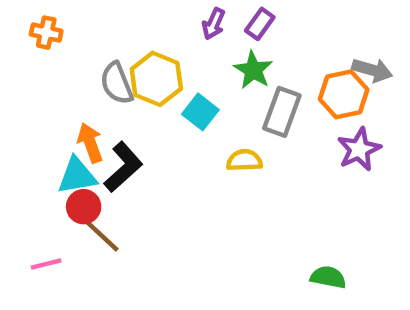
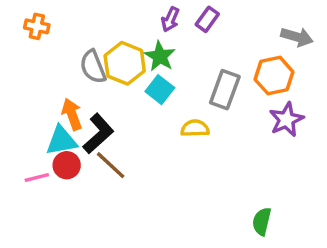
green star: (253, 70) -> (160, 56), moved
gray arrow: (372, 70) -> (297, 37), moved
brown line: (101, 235) -> (111, 165), moved
pink line: (46, 264) -> (37, 178), moved
green semicircle: (328, 277) -> (262, 221), turned -88

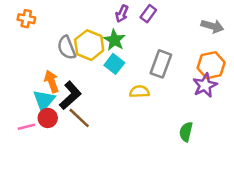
orange hexagon: (274, 76) -> (211, 65), moved
cyan triangle: (61, 141) -> (44, 100), turned -40
green semicircle: (262, 221) -> (186, 132), moved

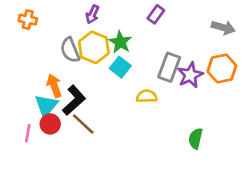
purple arrow: (122, 14) -> (92, 14), moved
purple star: (205, 85) -> (190, 75), moved
pink line: (26, 127) -> (28, 133), turned -66

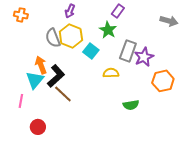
green star: (120, 42) -> (108, 30), moved
orange hexagon: (222, 68) -> (163, 81), moved
red circle: (50, 124) -> (38, 127), moved
green semicircle: (196, 139) -> (131, 105), moved, turned -112

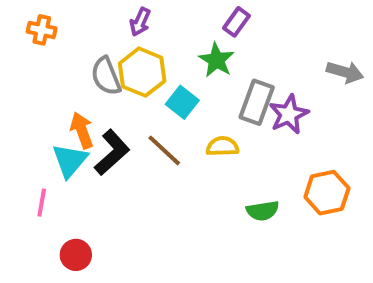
gray arrow: (169, 21) -> (345, 72), moved
orange hexagon: (163, 81) -> (327, 193), moved
brown line: (63, 94) -> (164, 150), moved

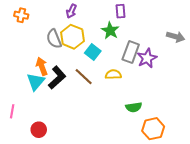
purple rectangle: (237, 22) -> (120, 11), turned -40
orange hexagon: (327, 193) -> (153, 129), moved
pink line: (42, 203) -> (12, 111), moved

